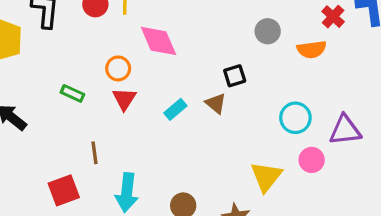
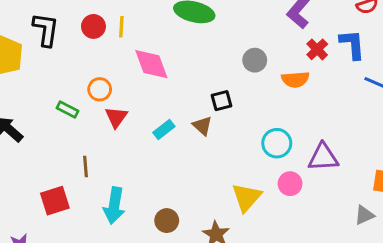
orange circle: (118, 68) -> (100, 89), moved

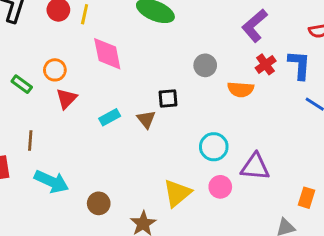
cyan arrow: (114, 206) -> (51, 182), turned -84

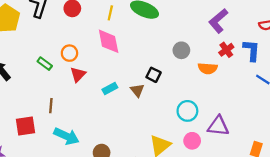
yellow line: (85, 14) -> (110, 13), moved
black square: (168, 99) -> (154, 75), turned 32

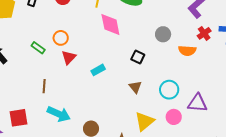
pink diamond: (109, 41) -> (110, 24), moved
brown triangle: (137, 90) -> (135, 87), moved
red square: (25, 126) -> (18, 118), moved

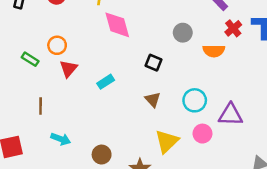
cyan arrow: (59, 114) -> (61, 139), size x0.7

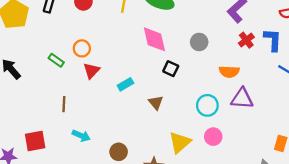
pink diamond: (117, 25) -> (154, 39), moved
orange semicircle: (214, 51) -> (229, 72), moved
brown triangle: (153, 100) -> (156, 103), moved
purple triangle: (231, 115) -> (242, 99), moved

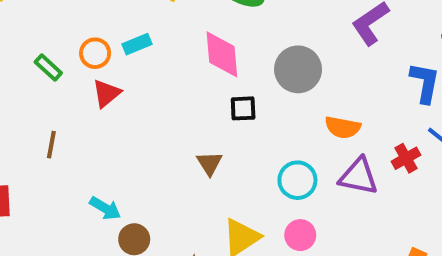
red cross: (246, 40) -> (406, 158), moved
gray circle: (199, 42) -> (298, 69), size x1.5
black square: (171, 69) -> (243, 108), turned -35
cyan rectangle: (125, 84) -> (137, 44), moved
cyan arrow: (81, 136) -> (105, 208), moved

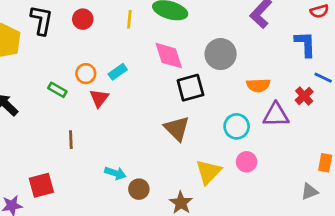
cyan rectangle: (137, 44) -> (118, 72), moved
black square: (243, 108) -> (190, 88), size x1.5
brown triangle: (210, 163) -> (177, 128), size x1.5

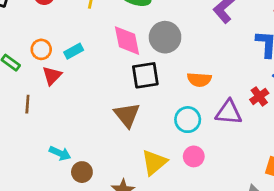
gray circle: (221, 54) -> (165, 37), moved
orange semicircle: (258, 85) -> (199, 80), moved
brown line: (71, 140) -> (27, 104), moved

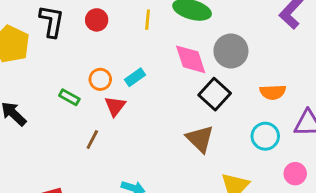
black square: (145, 75) -> (215, 94), turned -32
brown line: (27, 104) -> (92, 140), turned 30
pink circle: (194, 156) -> (295, 174), moved

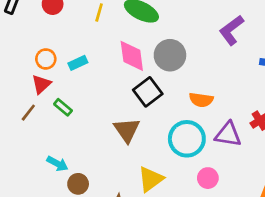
green rectangle: (69, 97) -> (63, 107), moved
red triangle: (115, 106) -> (41, 84), moved
cyan circle: (265, 136) -> (187, 139), size x1.4

